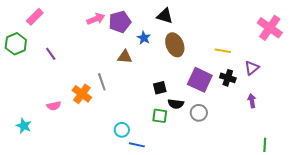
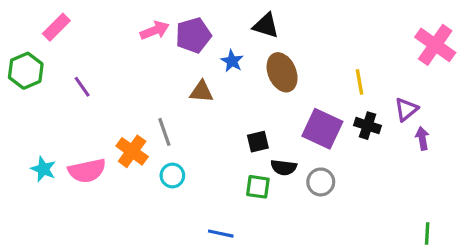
yellow line: (223, 51) -> (359, 82), turned 70
purple arrow: (252, 101) -> (422, 138), moved
pink semicircle: (54, 106) -> (87, 171), size x1.6
cyan star: (24, 126) -> (43, 169), moved
cyan circle: (122, 130) -> (172, 176), moved

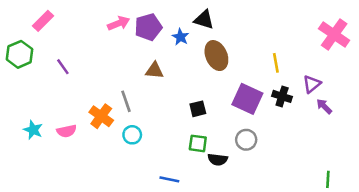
blue star: (232, 61) -> (180, 37), moved
purple arrow: (422, 138) -> (324, 106), turned -35
black semicircle: (284, 167) -> (218, 160), moved
pink semicircle: (87, 171) -> (67, 131), size x0.7

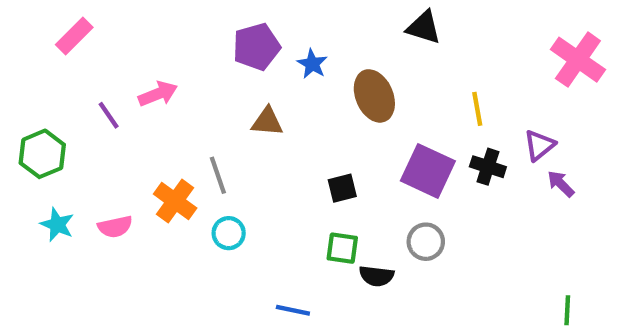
black triangle: (204, 20) -> (424, 27), moved
pink arrow: (119, 23) -> (158, 94), moved
green hexagon: (19, 54) -> (42, 154), moved

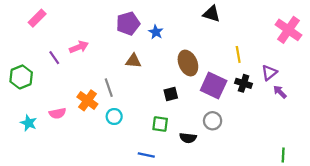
brown ellipse: (374, 96) -> (188, 63), moved
cyan star: (57, 225) -> (29, 123), moved
green square: (342, 248) -> (160, 124), moved

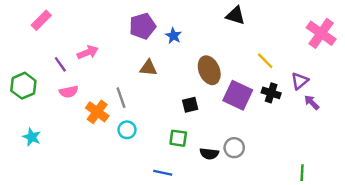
yellow line: (238, 54) -> (265, 61), turned -35
pink semicircle: (57, 113) -> (69, 92), moved
gray circle: (213, 121) -> (234, 148), moved
green line: (283, 155) -> (302, 173), moved

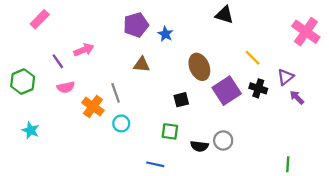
purple square: (238, 95) -> (227, 91), turned 32

